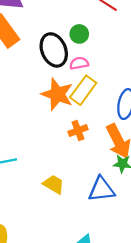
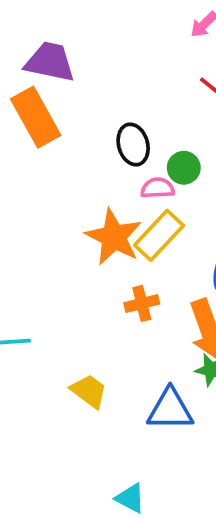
green circle: (79, 34) -> (184, 168), moved
black ellipse: (54, 50) -> (133, 144), moved, size x0.7

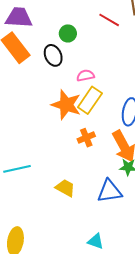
black ellipse: (133, 144) -> (53, 55), moved
green circle: (184, 168) -> (68, 33), moved

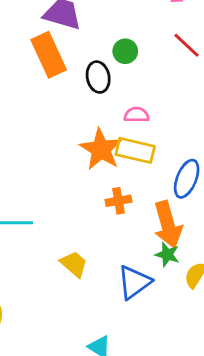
yellow rectangle: (90, 100) -> (135, 150), turned 56
blue triangle: (110, 191) -> (134, 282), turned -40

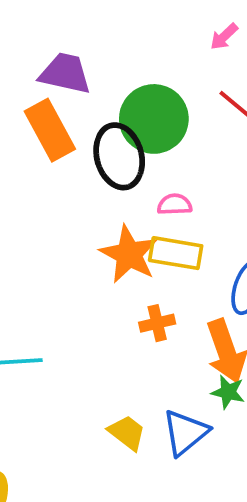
green circle: (125, 51) -> (154, 119), size x2.0
black ellipse: (98, 77) -> (119, 156), size x1.5
yellow trapezoid: (74, 264) -> (127, 433), moved

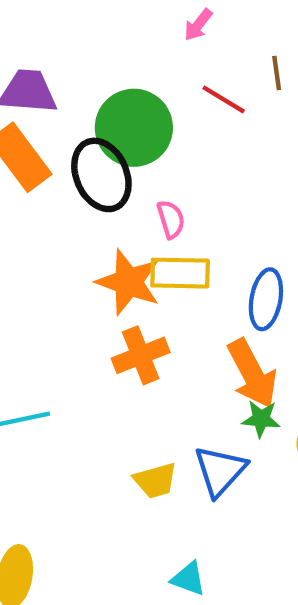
pink semicircle: (175, 204) -> (171, 219), turned 84
orange cross: (157, 323) -> (141, 355), moved, size x1.4
yellow trapezoid: (127, 433) -> (155, 480), turned 135

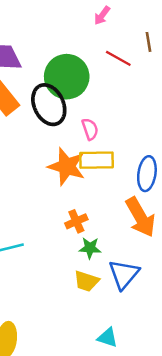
orange cross: (141, 355) -> (76, 221), moved, size x0.7
green star: (261, 419) -> (90, 248), moved
yellow trapezoid: (155, 480) -> (86, 281), turned 36

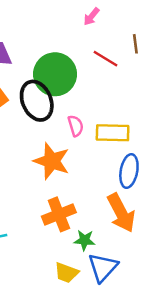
yellow rectangle: (96, 160) -> (113, 133), moved
orange cross: (76, 221) -> (59, 214), size x1.5
green star: (90, 248) -> (85, 240), moved

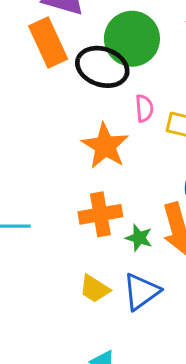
black ellipse: (37, 101) -> (102, 67), turned -60
green star: (85, 240) -> (139, 238), moved

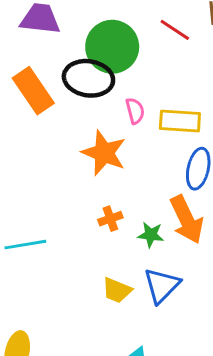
orange rectangle: (48, 42) -> (33, 91), moved
orange cross: (100, 214) -> (110, 219), size x0.6

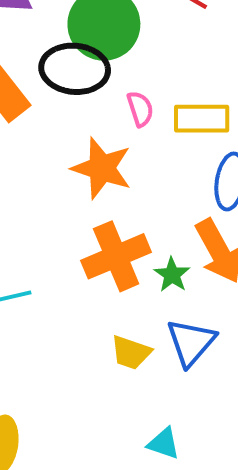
orange cross: (110, 219) -> (116, 256), size x2.0
green star: (151, 235) -> (172, 275), turned 30

